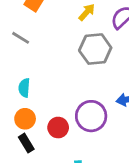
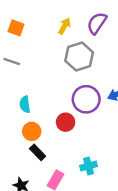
purple circle: (91, 116) -> (86, 99), moved
red circle: (58, 128) -> (66, 122), moved

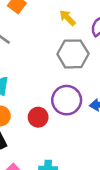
yellow arrow: (64, 26) -> (67, 18), turned -91

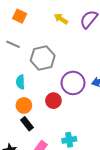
gray hexagon: (73, 54) -> (43, 58), moved

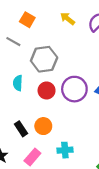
orange square: (20, 16) -> (27, 20), moved
red circle: (53, 101) -> (47, 90), moved
orange circle: (24, 105) -> (43, 126), moved

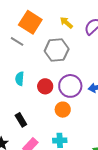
orange square: (27, 20) -> (30, 22), size x1.6
gray hexagon: (44, 59) -> (57, 50), moved
orange circle: (43, 126) -> (63, 110), moved

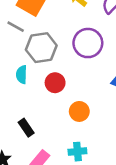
gray hexagon: (57, 50) -> (41, 48), moved
purple circle: (70, 86) -> (88, 43), moved

